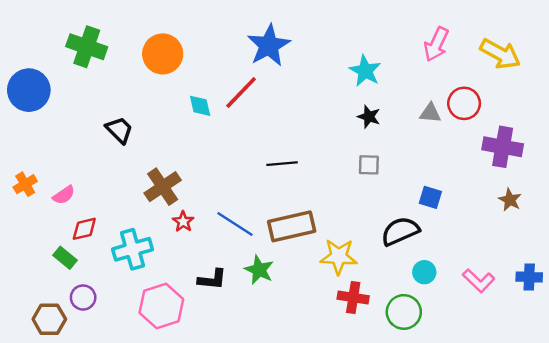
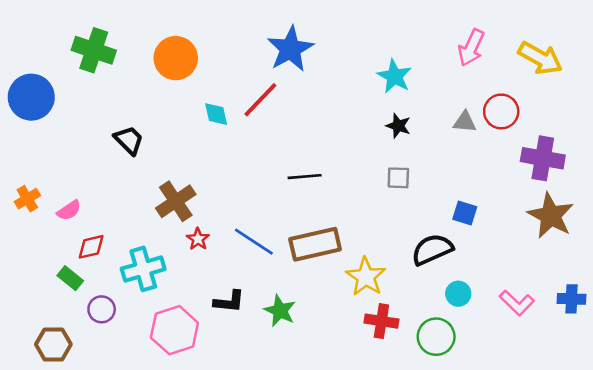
brown star: (510, 200) -> (551, 216), size x1.8
yellow star: (339, 257) -> (366, 277), turned 30
green star: (259, 270) -> (280, 311), moved
purple circle: (83, 297) -> (102, 309), moved

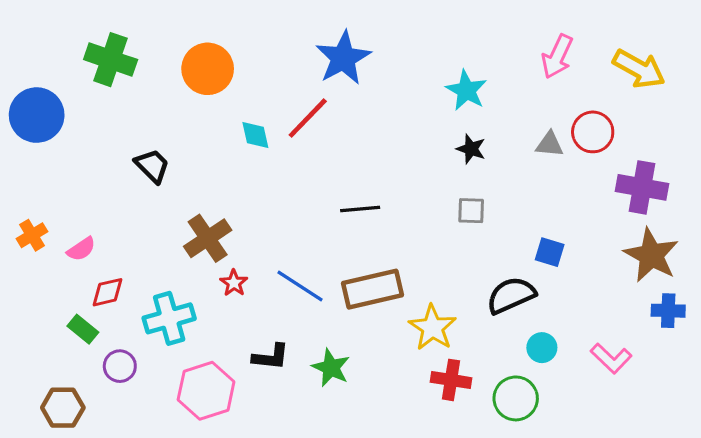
blue cross: (571, 299) -> (668, 311), moved

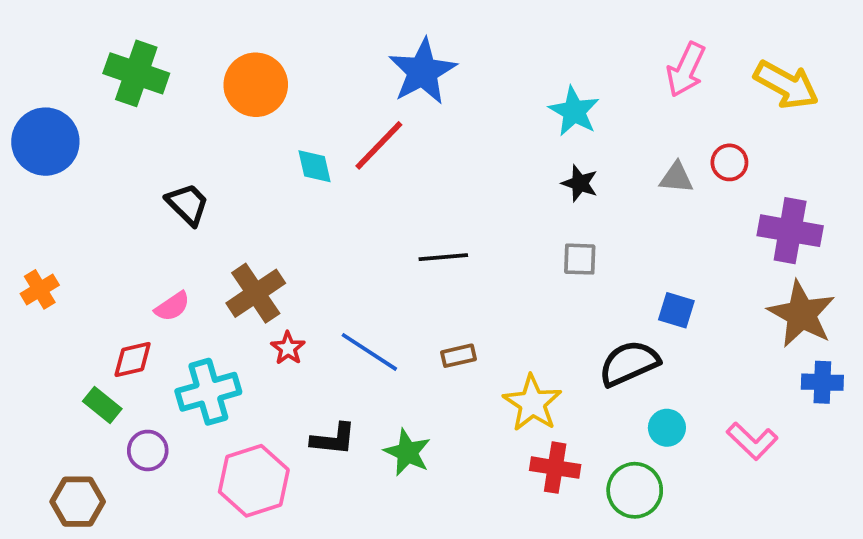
red circle: (593, 132) -> (729, 162), size x0.7
pink semicircle: (81, 249) -> (172, 306), moved
brown rectangle: (372, 289) -> (458, 356), size x0.5

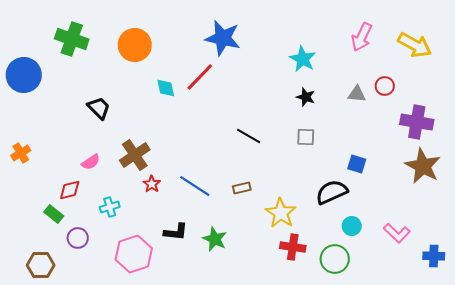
blue star: (422, 71) -> (223, 38), turned -30
black line: (443, 257) -> (249, 136), moved, turned 35
blue cross: (822, 382) -> (434, 256), moved
cyan cross: (208, 392) -> (110, 207), size x0.6

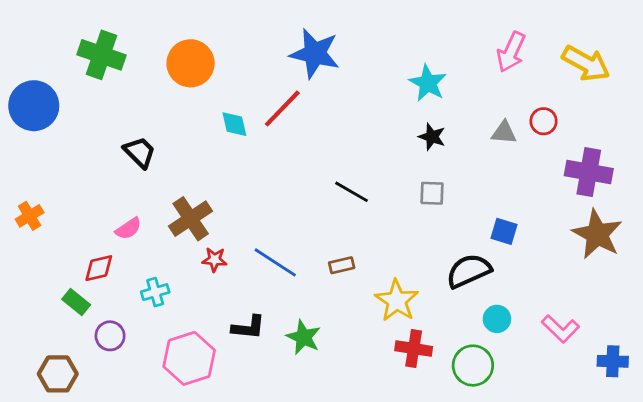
red star: (152, 184) -> (215, 260), turned -30

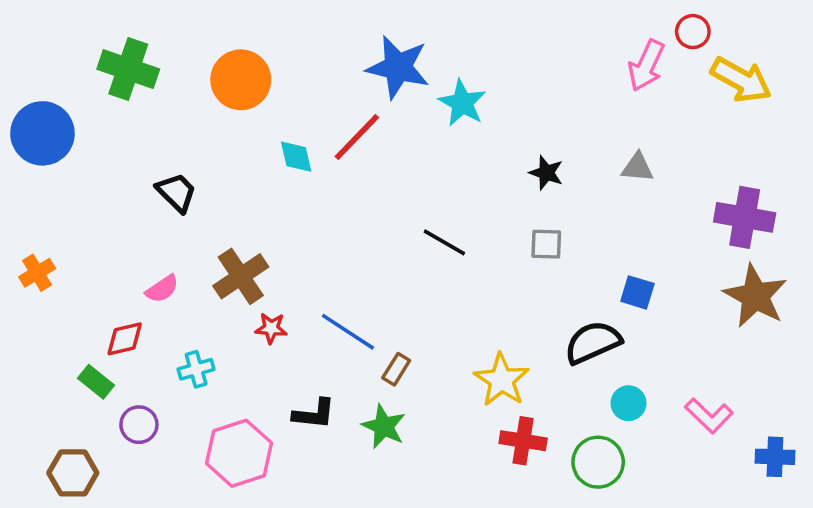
cyan star: (428, 83) -> (462, 103), moved
red circle: (544, 121) -> (693, 32), moved
brown rectangle: (342, 265) -> (396, 369), moved, turned -45

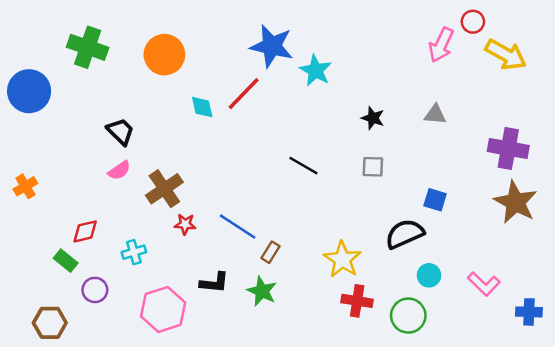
pink semicircle: (162, 289) -> (119, 170), moved

